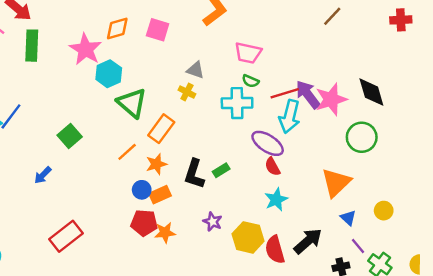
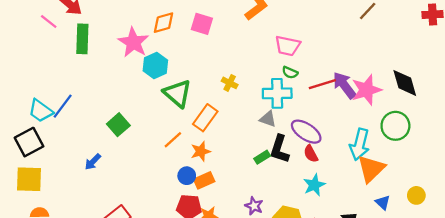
gray triangle: (195, 70) -> (268, 119), moved
cyan arrow: (290, 116) -> (360, 144), moved
black L-shape: (194, 174) -> (279, 149), moved

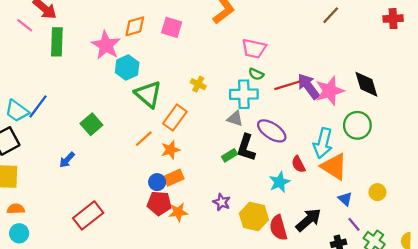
red semicircle: (311, 154) -> (298, 164), moved
orange triangle: (371, 169) -> (334, 167), turned -44
blue circle: (187, 176) -> (157, 182), moved

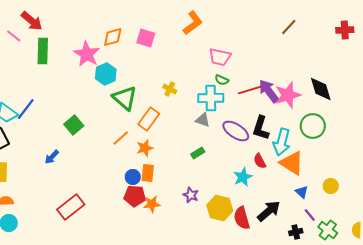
black L-shape: (246, 148) -> (261, 128), moved
orange rectangle: (174, 178) -> (148, 173), turned -60

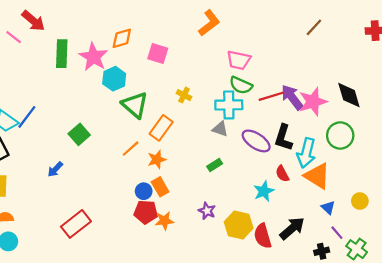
pink square: (146, 38) -> (158, 54), moved
green rectangle: (43, 51) -> (62, 54), moved
green semicircle: (222, 80) -> (241, 85), size x1.5
orange rectangle: (148, 173) -> (160, 187), turned -36

